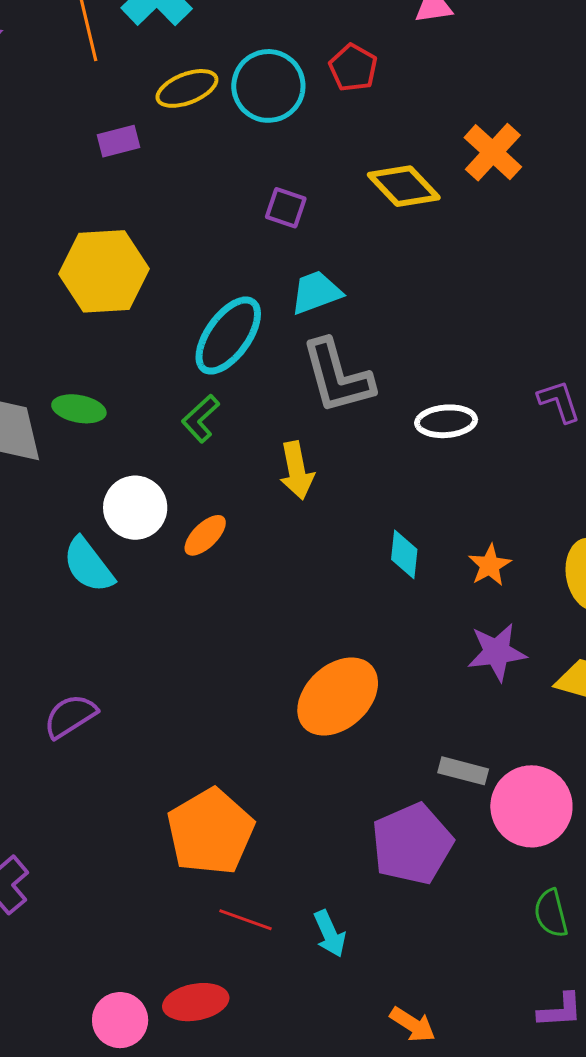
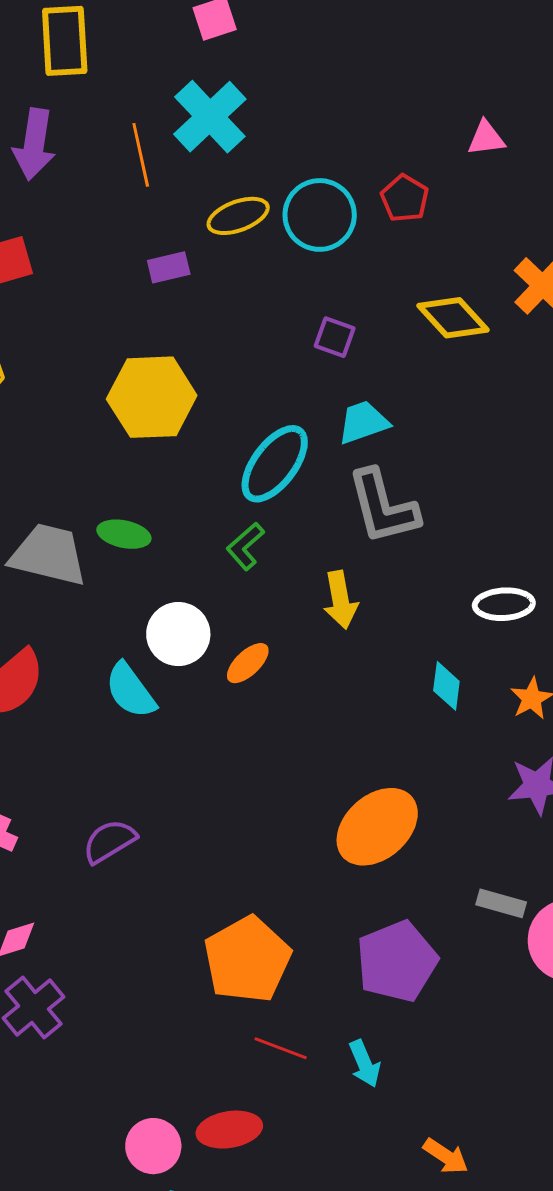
white ellipse: (446, 421) -> (504, 604), moved
purple pentagon: (412, 844) -> (397, 961), moved

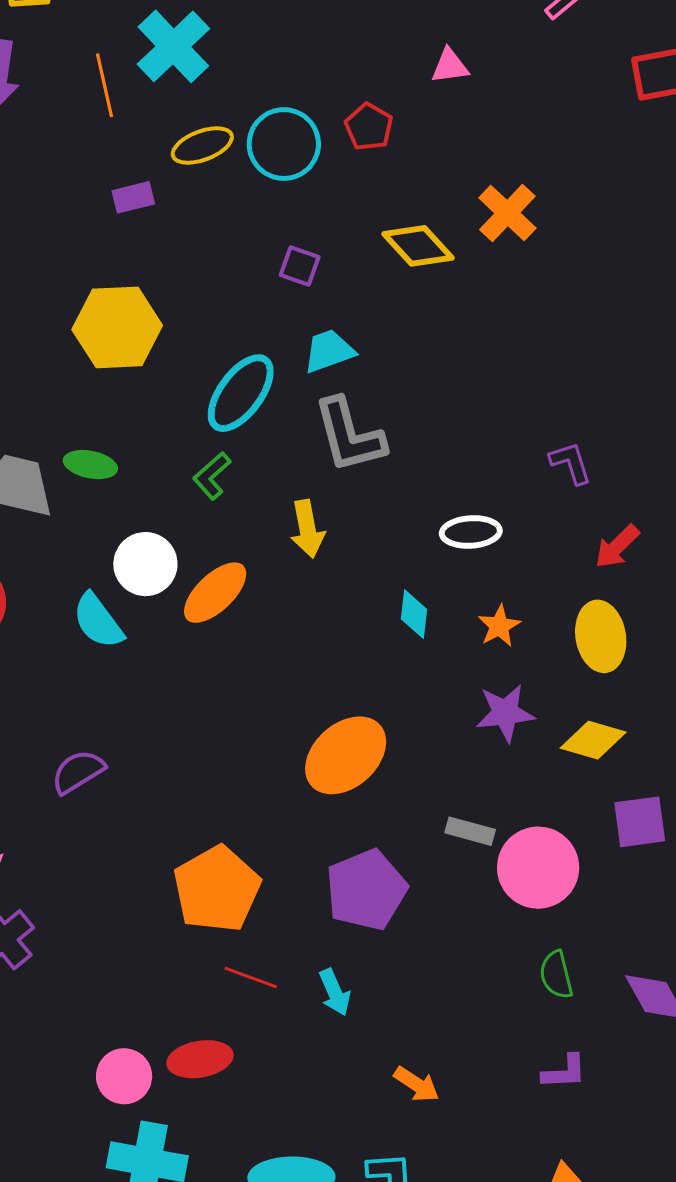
orange ellipse: (248, 663) -> (215, 593), size x1.5

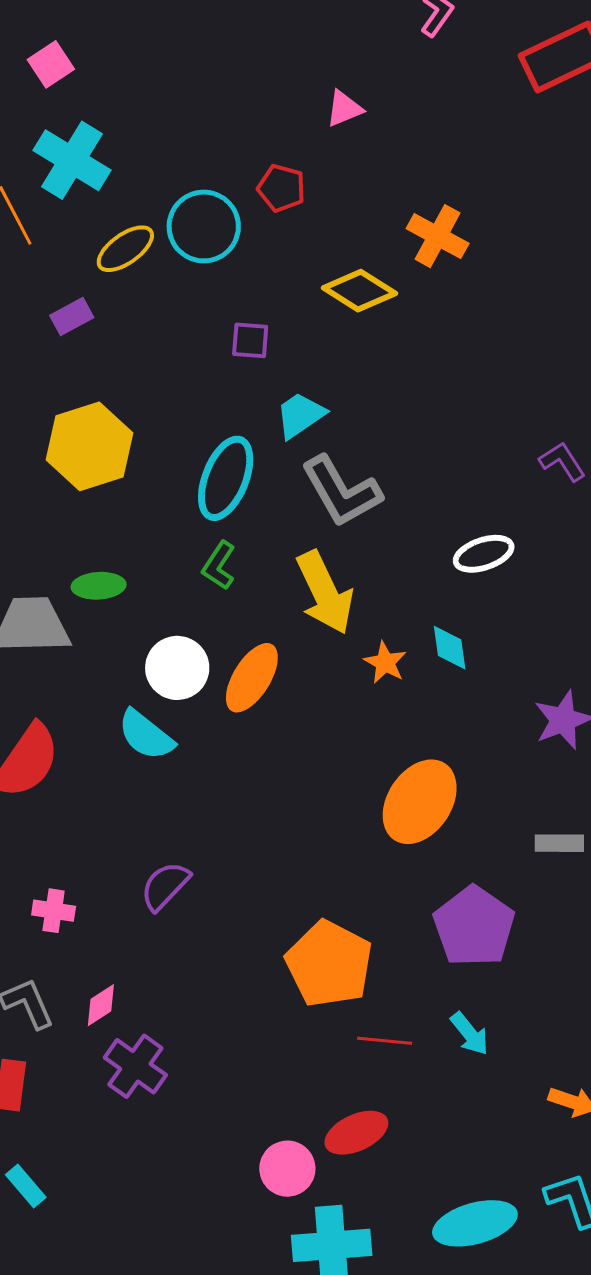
yellow arrow: (307, 529) -> (325, 593), size x1.5
orange star: (499, 626) -> (385, 663), moved

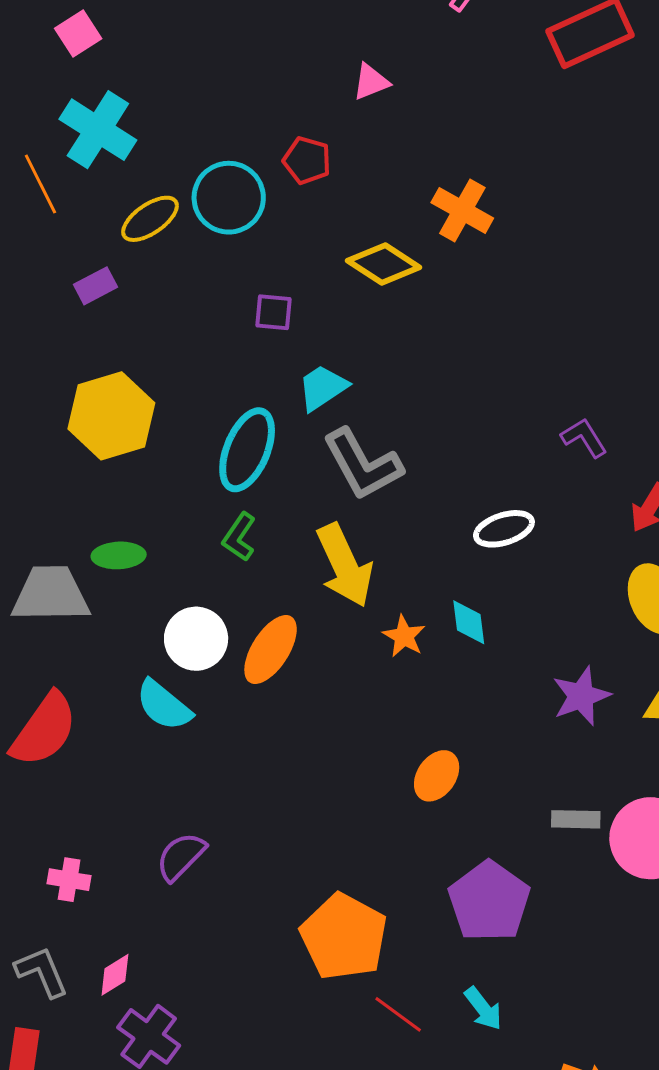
orange ellipse: (420, 802) -> (437, 776), size x0.6
red line: (385, 1041) -> (398, 1014), turned 30

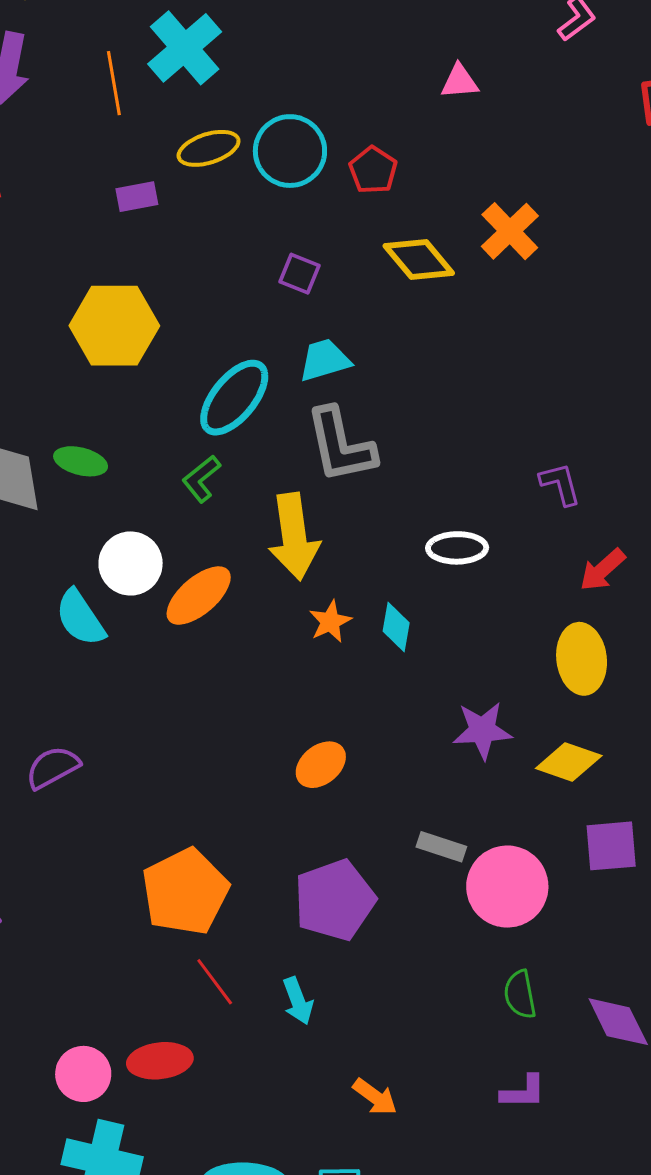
red pentagon: (307, 160) -> (373, 170), moved

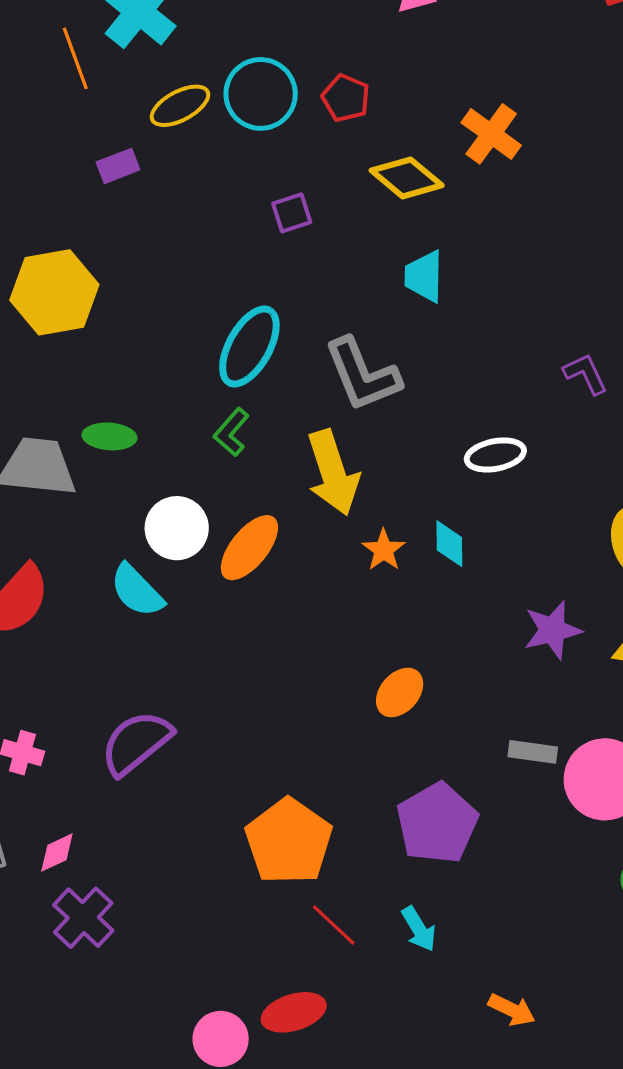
purple square: (300, 274) -> (292, 213), turned -30
yellow hexagon: (114, 326) -> (54, 292), moved
cyan trapezoid: (325, 360) -> (424, 276), moved, turned -62
purple semicircle: (53, 767) -> (136, 743), size x1.4

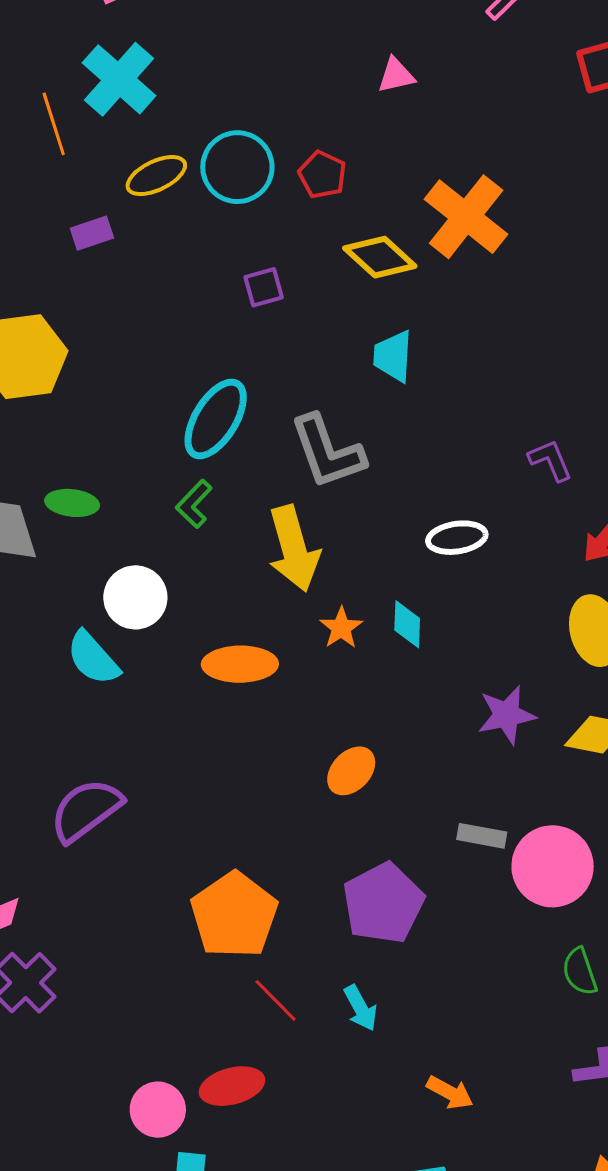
orange cross: (491, 134) -> (466, 217), size x1.4
orange ellipse: (249, 548) -> (240, 664), moved, turned 48

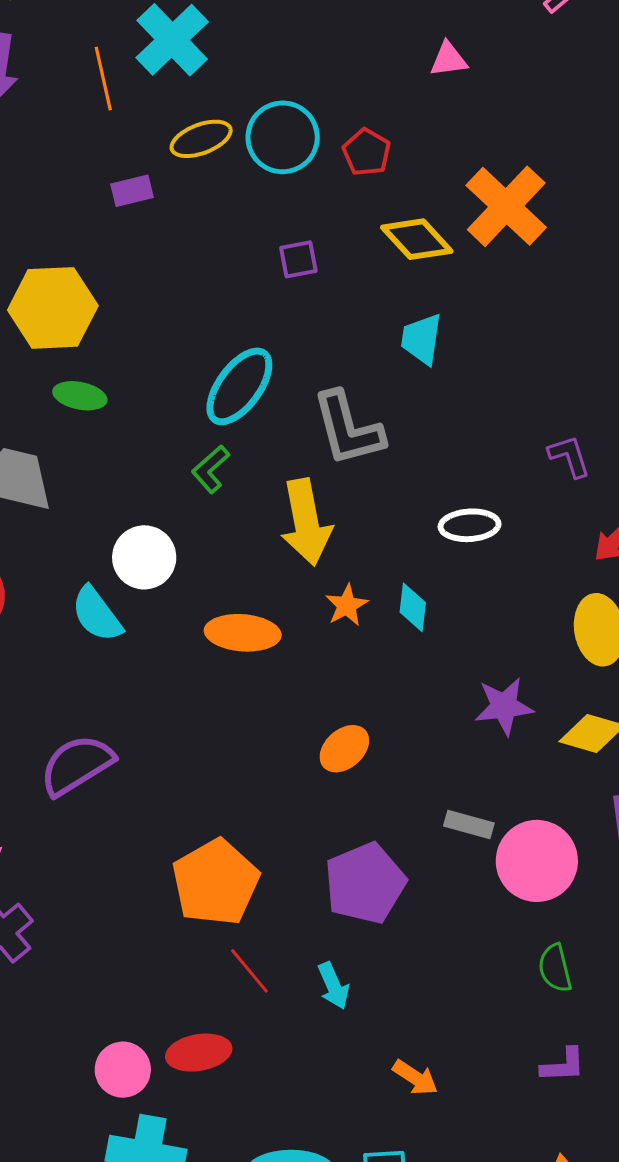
green ellipse: (72, 503) -> (80, 396), moved

